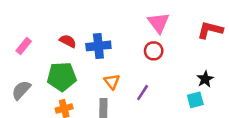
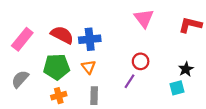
red semicircle: (68, 41) -> (62, 35), size x1.5
pink rectangle: (24, 46) -> (22, 39), size x1.5
red circle: (154, 51) -> (141, 61), moved
orange triangle: (112, 82) -> (89, 67), moved

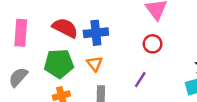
pink rectangle: (22, 39) -> (21, 33), turned -35
red circle: (141, 61) -> (153, 44), moved

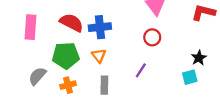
gray semicircle: (18, 77) -> (37, 76), moved

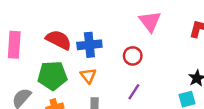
red circle: (152, 37) -> (133, 56), moved

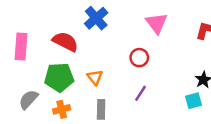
blue cross: (89, 45) -> (96, 18), moved, turned -35

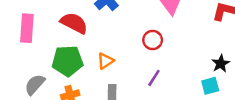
orange triangle: (95, 77) -> (105, 61), turned 35

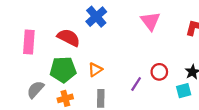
red circle: (153, 40) -> (159, 72), moved

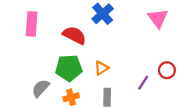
pink rectangle: (29, 42) -> (32, 24), moved

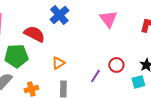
green pentagon: (69, 68) -> (16, 56), moved

